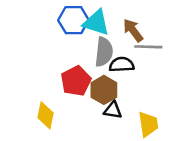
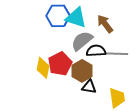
gray line: (148, 47) -> (117, 54), moved
gray semicircle: (104, 52) -> (82, 41), turned -135
yellow diamond: (45, 115) -> (43, 68), moved

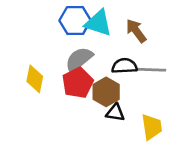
gray semicircle: (82, 41) -> (79, 59), moved
yellow diamond: (43, 68) -> (35, 79), moved

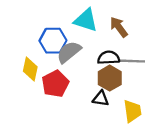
blue hexagon: (75, 20) -> (53, 41), moved
red pentagon: (78, 83) -> (55, 84), moved
brown hexagon: (106, 92) -> (110, 78), moved

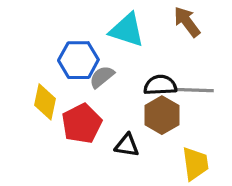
brown arrow: (119, 27) -> (187, 22), moved
gray semicircle: (69, 52) -> (102, 77), size x0.7
black triangle: (101, 99) -> (127, 145), moved

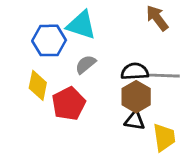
cyan triangle: (127, 30) -> (81, 25), moved
blue hexagon: (78, 60) -> (49, 40), moved
black triangle: (127, 145) -> (135, 121), moved

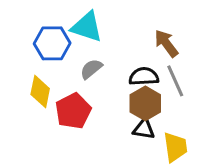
brown arrow: (157, 18) -> (166, 43), moved
gray line: (164, 76) -> (175, 81), turned 64

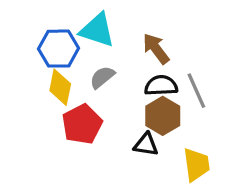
brown arrow: (166, 43) -> (156, 49), moved
yellow diamond: (40, 91) -> (60, 87), moved
black triangle: (144, 129) -> (146, 144), moved

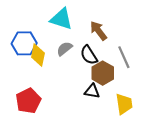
blue hexagon: (58, 49) -> (24, 43), moved
black semicircle: (161, 86) -> (89, 55), moved, turned -120
red pentagon: (82, 124) -> (28, 101), moved

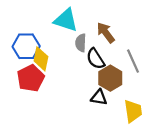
gray semicircle: (64, 49) -> (81, 43), moved, turned -49
red pentagon: (28, 101) -> (31, 78), moved

